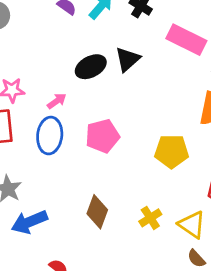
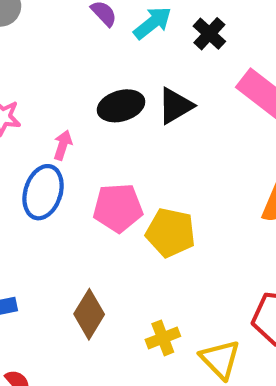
pink arrow: (57, 101) -> (63, 145), turned -48
yellow pentagon: (172, 151) -> (171, 233), moved

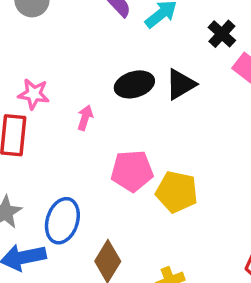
black cross: (209, 34) -> (222, 34), moved
blue ellipse: (43, 192) -> (62, 221), moved

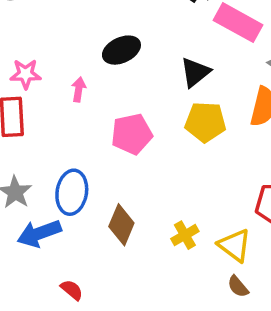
black triangle: (181, 84) -> (195, 72), moved
yellow pentagon: (177, 192) -> (205, 122), moved

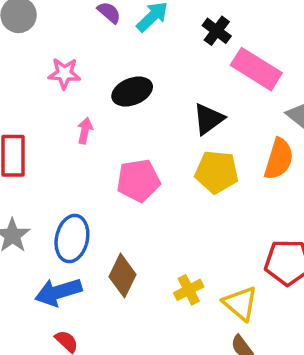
pink star: (26, 74) -> (64, 73), moved
blue arrow: (39, 233) -> (58, 292), moved

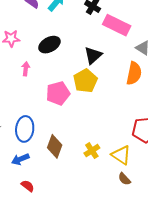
yellow pentagon: (217, 172) -> (85, 81), moved, turned -30
blue arrow: (58, 292) -> (20, 159), size x0.7

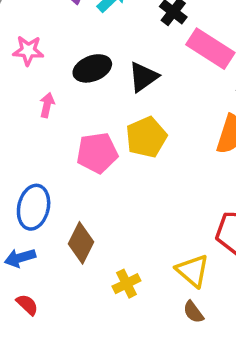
black triangle: (93, 55) -> (143, 77), moved
yellow cross: (92, 151) -> (126, 284), moved

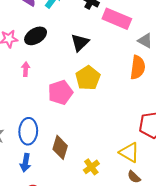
black ellipse: (92, 68) -> (36, 36), moved
blue arrow: (20, 258) -> (25, 163), turned -54

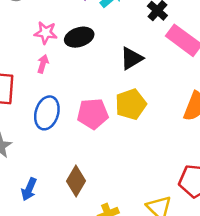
pink arrow: (26, 69) -> (43, 64), moved
blue ellipse: (28, 131) -> (47, 113), moved

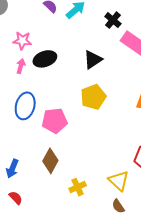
black ellipse: (79, 37) -> (45, 59), moved
pink pentagon: (93, 114) -> (55, 121), moved

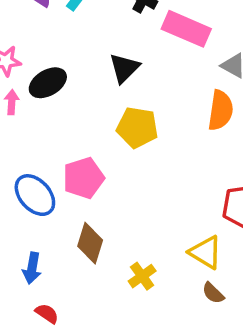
yellow pentagon: (93, 97) -> (137, 127), turned -30
blue ellipse: (25, 106) -> (35, 195), moved, turned -45

